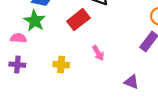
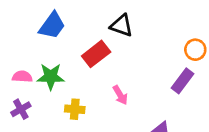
green star: (35, 21) -> (51, 77), moved, turned -30
purple cross: (17, 65) -> (21, 109), turned -35

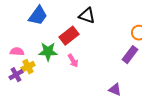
green star: (51, 77) -> (48, 52), moved
pink arrow: (120, 95) -> (73, 61), moved
yellow cross: (75, 109) -> (28, 67), moved, turned -32

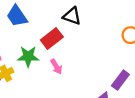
blue trapezoid: (38, 16) -> (17, 16), turned 110
purple rectangle: (130, 55) -> (120, 80), moved

